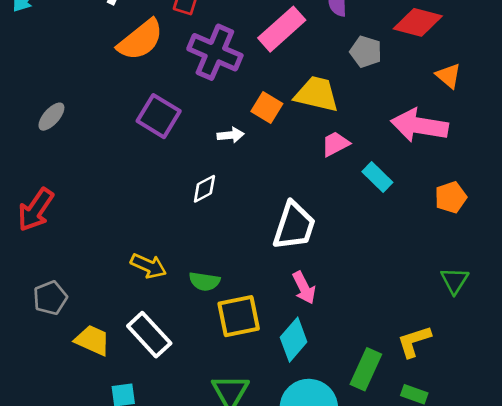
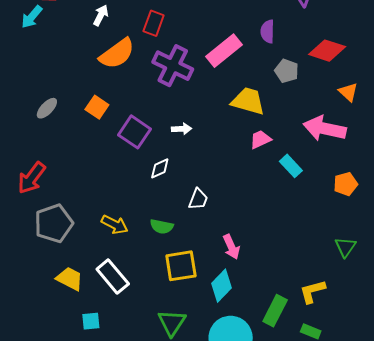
orange square: (267, 108) -> (97, 107), moved
purple square: (159, 116) -> (134, 132), moved
white trapezoid: (294, 226) -> (198, 199), moved, size x0.6
green semicircle: (205, 281) -> (162, 226), moved
gray pentagon: (50, 298) -> (54, 223), moved, size x1.5

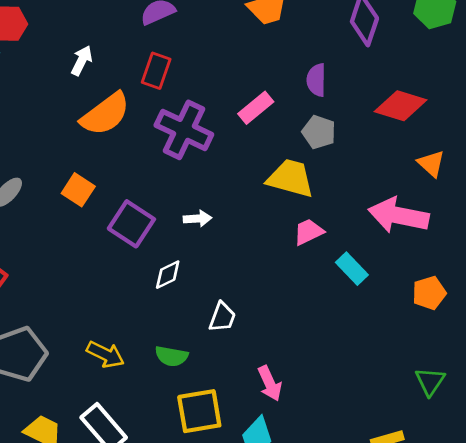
pink rectangle: (224, 51) -> (256, 108), size x0.7
gray pentagon: (287, 71) -> (319, 132), moved

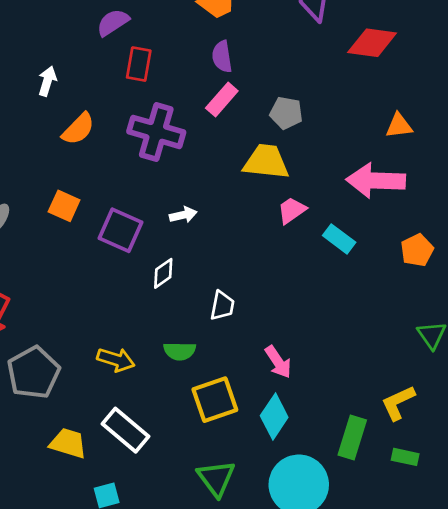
red rectangle: (156, 71) -> (139, 64), moved
purple semicircle: (316, 80) -> (222, 57), moved
red diamond: (401, 106) -> (372, 43), moved
orange semicircle: (105, 114) -> (78, 129), size x0.7
orange triangle: (431, 164) -> (399, 126), turned -40

